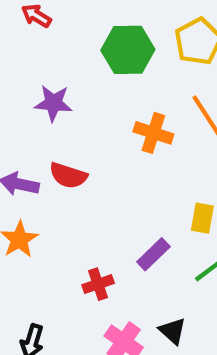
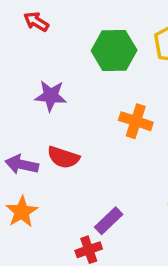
purple rectangle: (153, 254) -> (109, 221), moved

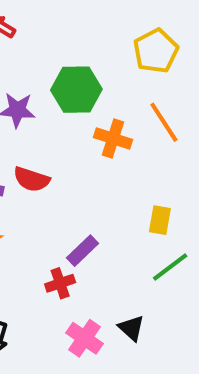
green hexagon: (114, 51) -> (76, 90), moved

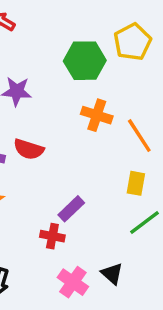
green hexagon: (76, 90) -> (85, 61), moved
orange line: (164, 122) -> (139, 136), moved
red cross: (60, 283) -> (52, 236), turned 30

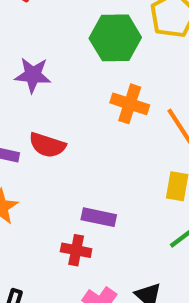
purple rectangle: (71, 209) -> (99, 217), turned 56

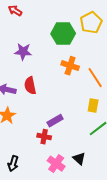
red semicircle: (47, 145) -> (30, 86), turned 60
purple rectangle: (99, 217) -> (55, 121), turned -42

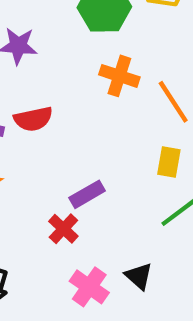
red semicircle: (30, 86) -> (33, 119), turned -90
red cross: (44, 137) -> (63, 229), turned 32

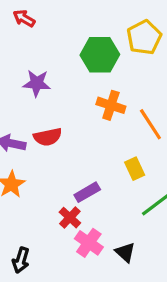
yellow rectangle: (169, 162) -> (135, 169), moved, turned -35
pink cross: (89, 287) -> (89, 243), moved

